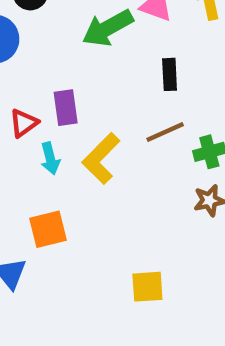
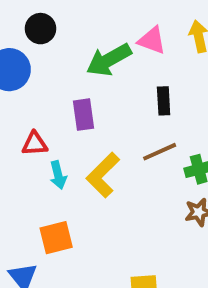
purple rectangle: (66, 108) -> (83, 115), moved
red triangle: (24, 123) -> (35, 144), turned 32

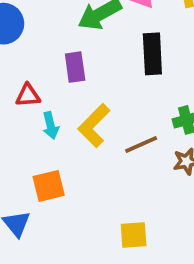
black rectangle: (164, 101) -> (152, 54), size x1.5
brown line: (160, 152) -> (141, 144), moved

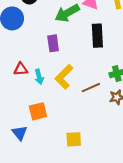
red triangle: (28, 95) -> (21, 69), moved
yellow square: (134, 235) -> (74, 139), moved

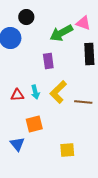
red triangle: (21, 69) -> (17, 95), moved
brown line: (91, 88) -> (83, 102), turned 30

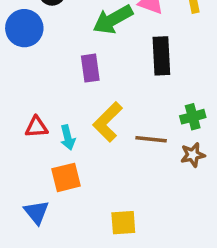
cyan arrow: (35, 92) -> (68, 138), moved

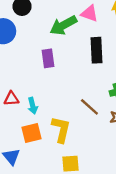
yellow L-shape: (108, 122) -> (61, 129), moved, turned 148
brown line: (151, 139) -> (89, 107), turned 36

